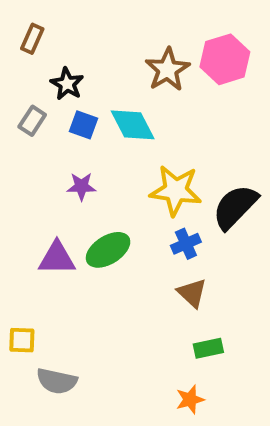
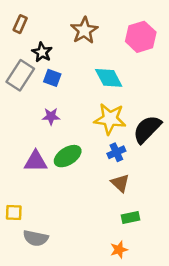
brown star: (167, 70) -> (84, 30), moved
gray rectangle: (32, 121) -> (20, 75), size x1.6
cyan diamond: (133, 125) -> (109, 78), moved

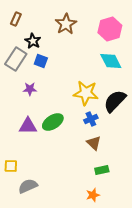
cyan diamond: (109, 78) -> (111, 61), moved
purple star: (51, 116) -> (30, 89), moved
gray semicircle: (36, 238) -> (28, 186), turned 144

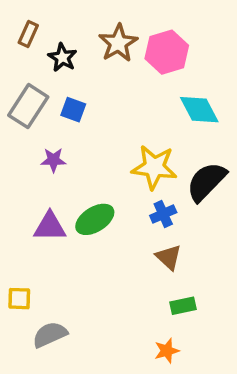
pink hexagon: (110, 29) -> (167, 52), moved
black star: (33, 41) -> (62, 57), moved

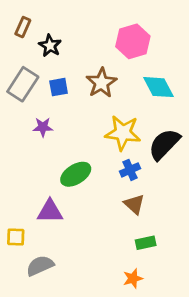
brown star: (118, 43) -> (101, 83), moved
blue square: (73, 110) -> (59, 87), turned -30
purple triangle: (50, 227) -> (50, 211), moved

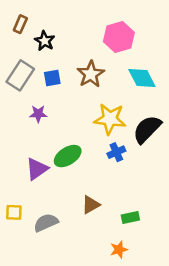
brown triangle: (134, 204) -> (91, 205), moved, turned 48
purple triangle: (50, 211) -> (37, 169), moved, turned -35
gray semicircle: (40, 266) -> (46, 223), moved

